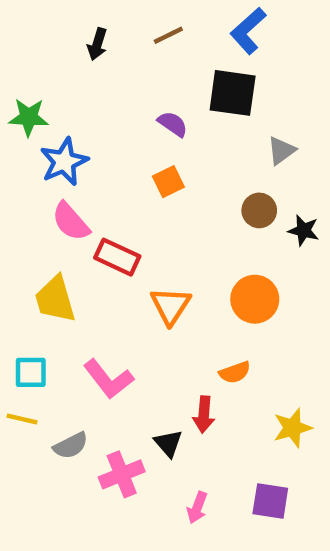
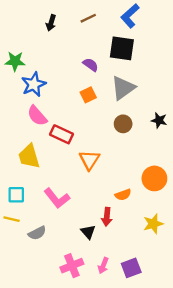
gray triangle: (281, 151) -> (123, 88), moved, size x1.6
brown circle: (259, 210) -> (123, 124), moved
orange circle: (255, 299) -> (154, 178), moved
pink cross: (122, 474) -> (72, 266), moved
purple square: (270, 501) -> (131, 268), moved, turned -30

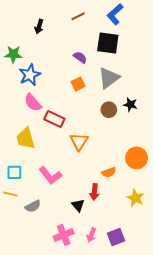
black arrow: (51, 23) -> (39, 27), moved
black star: (159, 120) -> (130, 105), moved
yellow star: (153, 224) -> (136, 198), turned -30

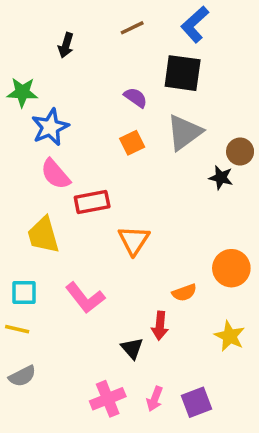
brown circle: (109, 110) -> (240, 151), moved
red rectangle: (54, 119) -> (92, 202), turned -36
gray semicircle: (33, 206) -> (22, 376), moved

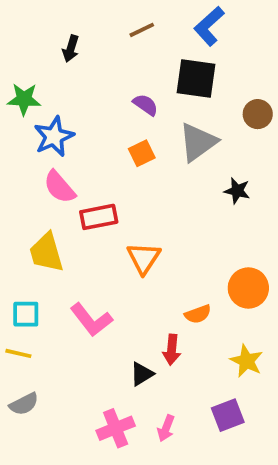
brown circle: (240, 151) -> (258, 114), moved
black triangle: (132, 348) -> (142, 374), turned 40
purple square: (197, 402) -> (228, 415), moved

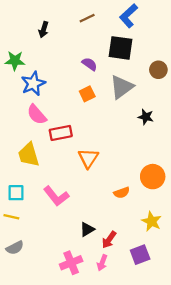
red arrow: (172, 350) -> (109, 240), moved, turned 30

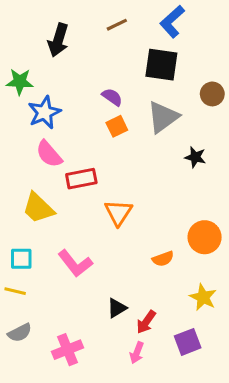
black arrow: (44, 30) -> (58, 40), size x1.5
purple semicircle: (89, 64) -> (112, 97), moved
yellow trapezoid: (29, 155) -> (38, 208), turned -30
pink cross: (71, 263) -> (67, 350), moved

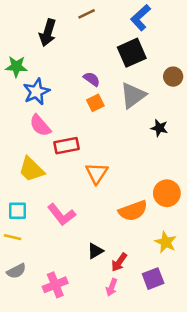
brown line: (117, 25) -> (87, 14), moved
black square: (161, 65) -> (132, 53), turned -32
orange semicircle: (163, 259) -> (133, 211), size x1.6

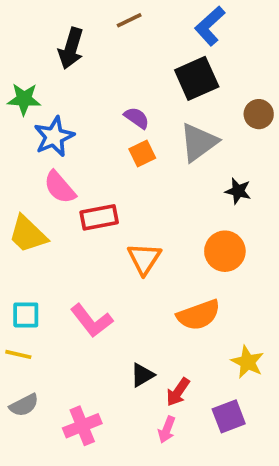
yellow trapezoid: (31, 169) -> (28, 234), moved
orange circle: (167, 193) -> (225, 251), moved

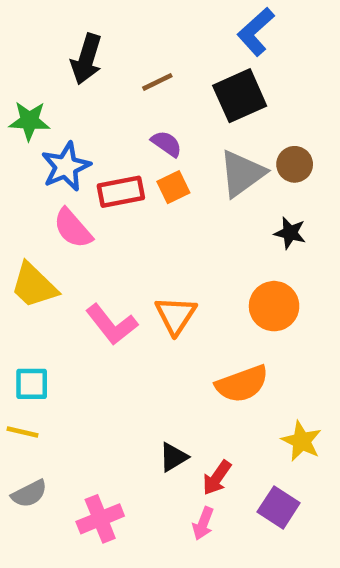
brown line: (129, 20) -> (157, 82), moved
brown circle: (259, 114) -> (295, 164), moved
red rectangle: (99, 217) -> (121, 192), moved
pink L-shape: (92, 321) -> (112, 324), moved
purple square: (229, 416) -> (279, 507), turned -36

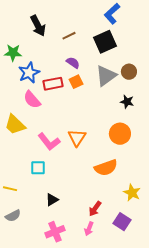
black arrow: (86, 59) -> (38, 26), turned -45
cyan square: (32, 384) -> (38, 168), moved
black triangle: (173, 457) -> (52, 200), moved
pink cross: (100, 519) -> (55, 232), moved

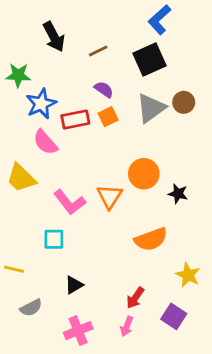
black star: (127, 102) -> (178, 194), moved
orange circle: (120, 134) -> (144, 174), moved
gray semicircle: (13, 216) -> (31, 308), moved

